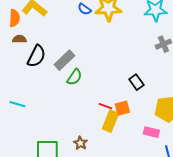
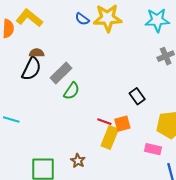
brown semicircle: (19, 39) -> (37, 53), moved

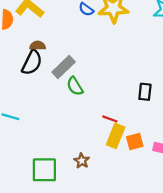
green semicircle: (72, 91) -> (75, 86), turned 114
black rectangle: (137, 96) -> (145, 92), turned 42
orange square: (122, 124) -> (135, 142), moved

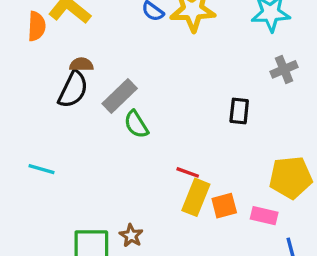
black rectangle: (145, 92) -> (239, 111), moved
brown star: (82, 161) -> (131, 236), moved

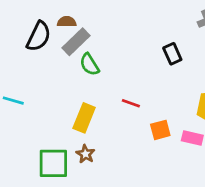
brown semicircle: (81, 64) -> (67, 22), moved
black rectangle: (239, 111) -> (172, 54), turned -30
yellow rectangle: (196, 197) -> (84, 118), moved

